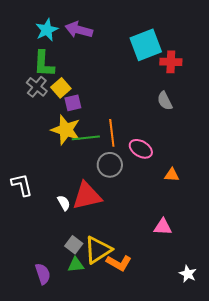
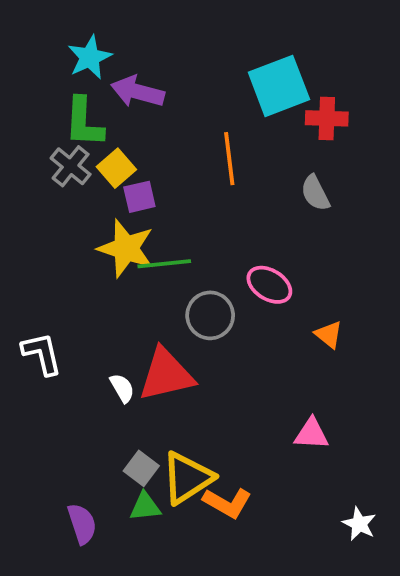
purple arrow: (79, 30) -> (137, 92), moved
orange line: (112, 133) -> (229, 159), moved
orange triangle: (172, 175) -> (329, 335), turned 35

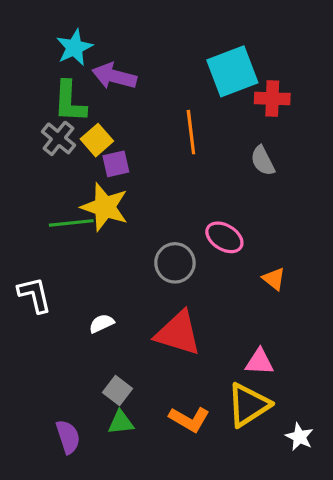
green line: (164, 264) -> (71, 223), moved
red triangle: (166, 375) -> (178, 333), moved, turned 30
white semicircle: (122, 388) -> (102, 323), turned -85
yellow triangle: (187, 478) -> (248, 405), moved

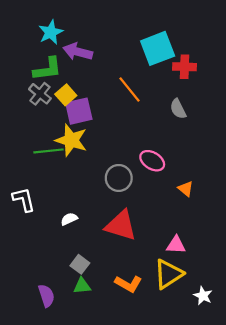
green L-shape: (70, 102) -> (47, 69), turned -100
orange line: (191, 132) -> (130, 89), turned -32
purple square: (116, 164) -> (79, 111), size x1.5

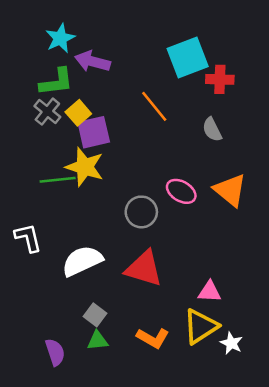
orange triangle: (186, 189) -> (230, 190), moved, size x1.8
white semicircle: (69, 219) -> (82, 261), size x2.0
white star: (203, 296) -> (231, 343), moved

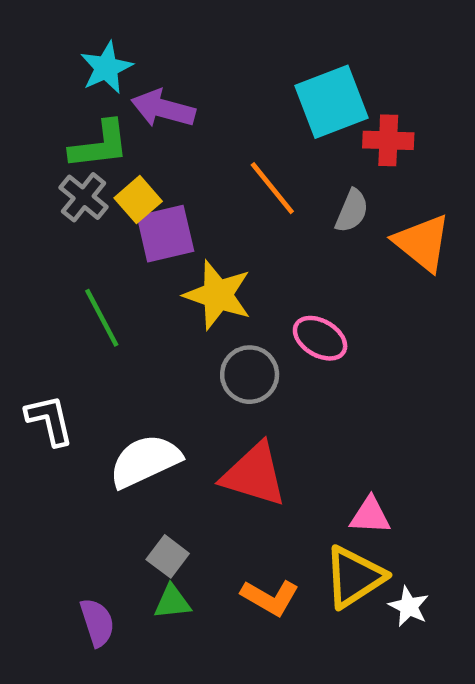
gray semicircle: (212, 130) -> (352, 211), moved, turned -130
yellow star: (85, 167) -> (218, 295), moved
green line: (58, 180) -> (102, 318), turned 68
orange triangle: (230, 190) -> (422, 243), moved

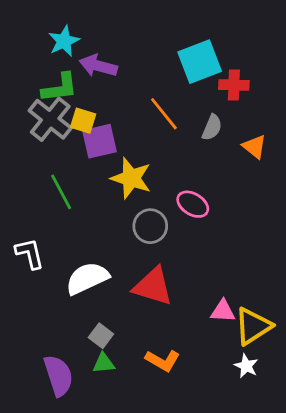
gray cross: (84, 197) -> (50, 119), size x1.5
yellow square: (138, 200) -> (83, 121), turned -32
orange triangle: (422, 243) -> (254, 147), size x0.7
yellow triangle: (354, 577) -> (253, 326), moved
purple semicircle: (97, 622) -> (58, 376), size x1.4

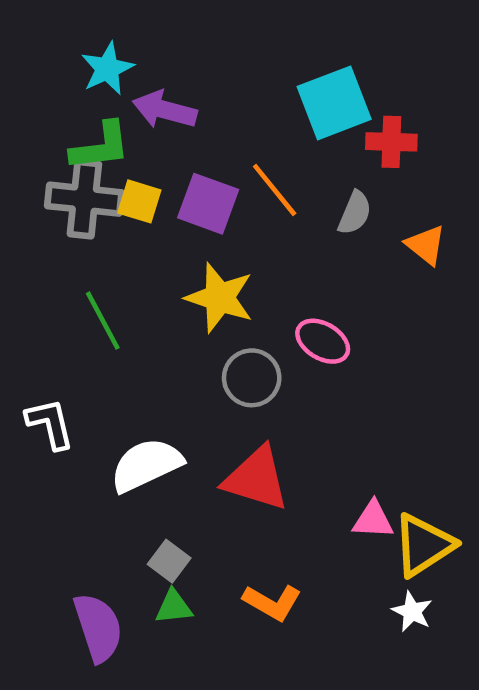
gray cross: (50, 119) -> (84, 199), turned -33
purple square: (100, 141) -> (208, 204), moved, turned 33

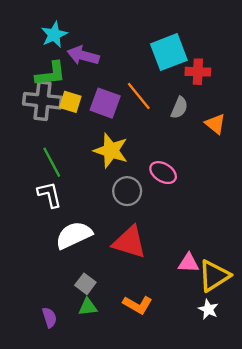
white L-shape: (50, 424) -> (49, 195), moved
purple semicircle: (98, 628) -> (49, 317), size x0.6

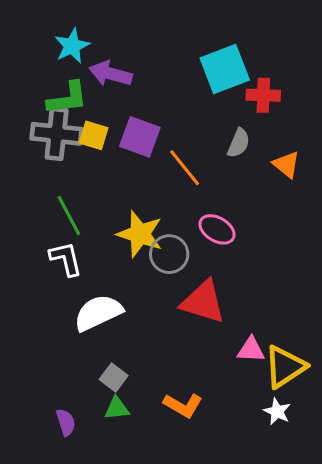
orange line: (139, 96) -> (185, 168), moved
yellow star: (111, 151) -> (140, 234), moved
red triangle: (129, 242) -> (203, 302), moved

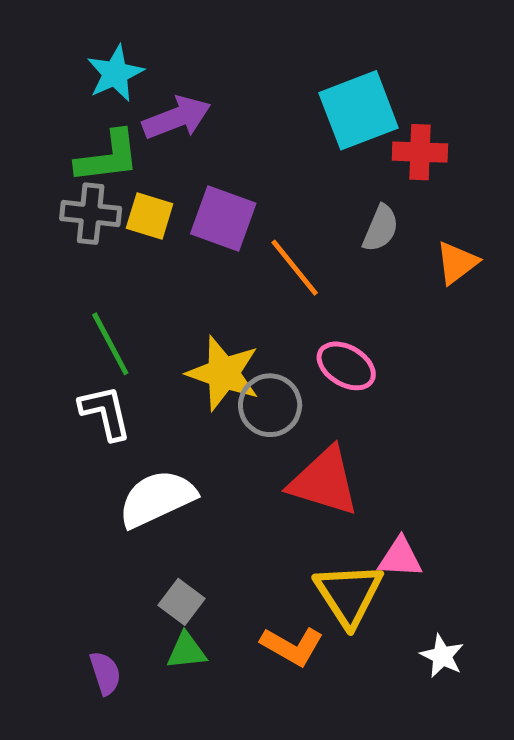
purple arrow: (111, 74) -> (177, 118), turned 144
gray cross: (57, 134) -> (91, 214), size x0.7
orange triangle: (286, 165) -> (457, 263), turned 44
yellow triangle: (285, 367) -> (349, 594), moved, turned -30

